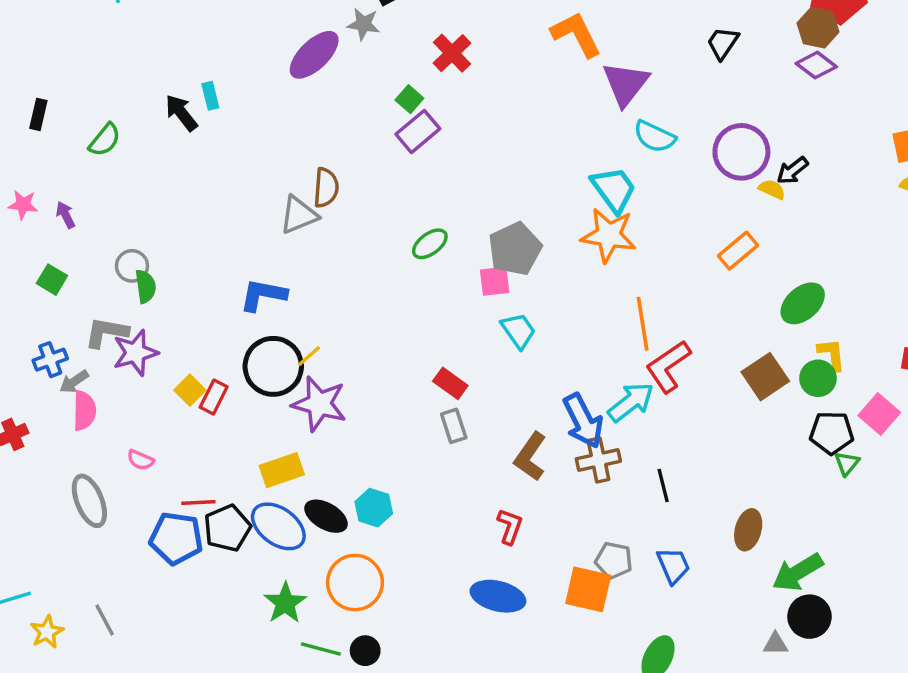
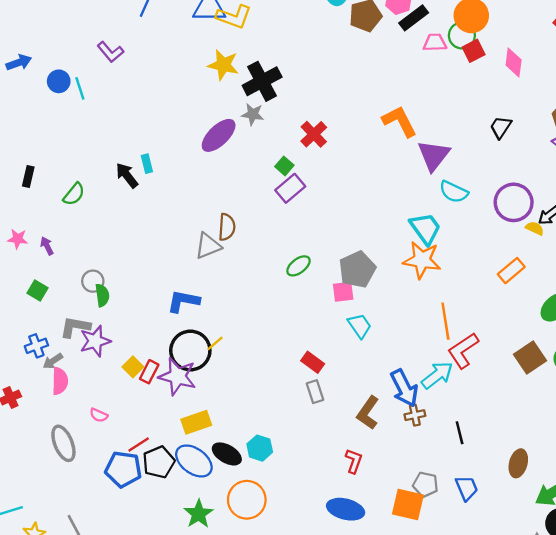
purple star: (319, 404) -> (177, 376), moved
brown cross: (598, 460) -> (415, 415), size x0.7
red line: (198, 503) -> (139, 445), turned -30

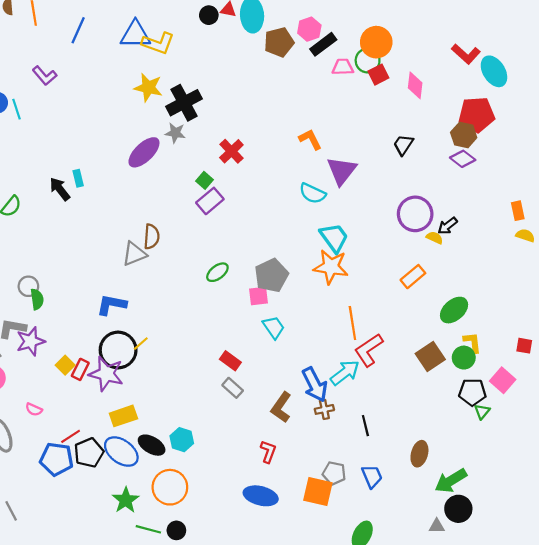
orange L-shape: (400, 121) -> (310, 139), size x0.7
cyan semicircle: (454, 192) -> (313, 193), moved
gray rectangle: (315, 392) -> (233, 388), turned -30

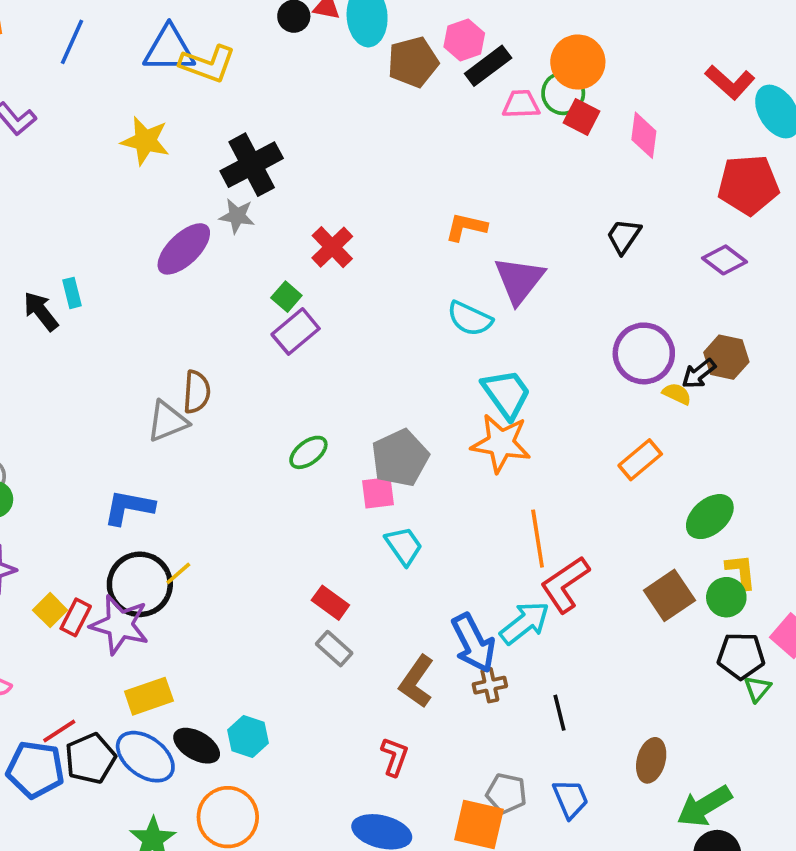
red square: (378, 75) -> (582, 117), turned -36
yellow star: (148, 88) -> (145, 141), moved
brown hexagon: (464, 135) -> (726, 357), moved
orange L-shape: (310, 139) -> (466, 227), turned -50

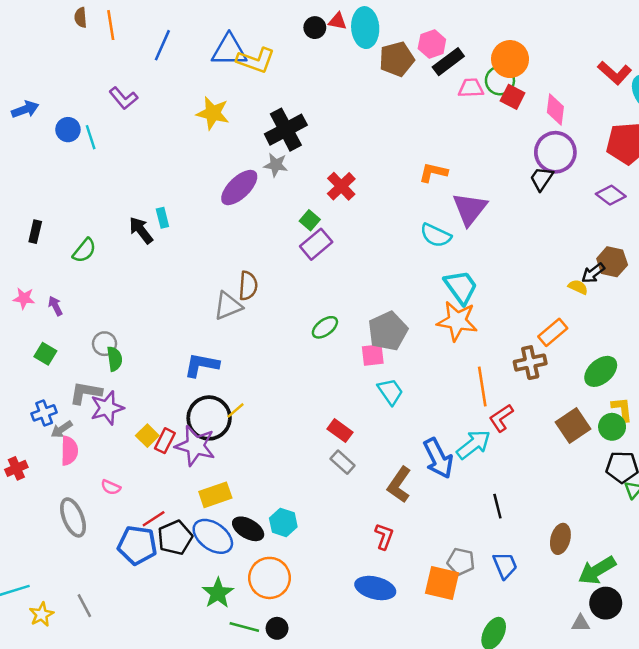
purple circle: (644, 353) -> (555, 152), moved
red L-shape: (565, 584) -> (501, 418), size x0.7
brown cross: (490, 685) -> (530, 363), moved, size x1.4

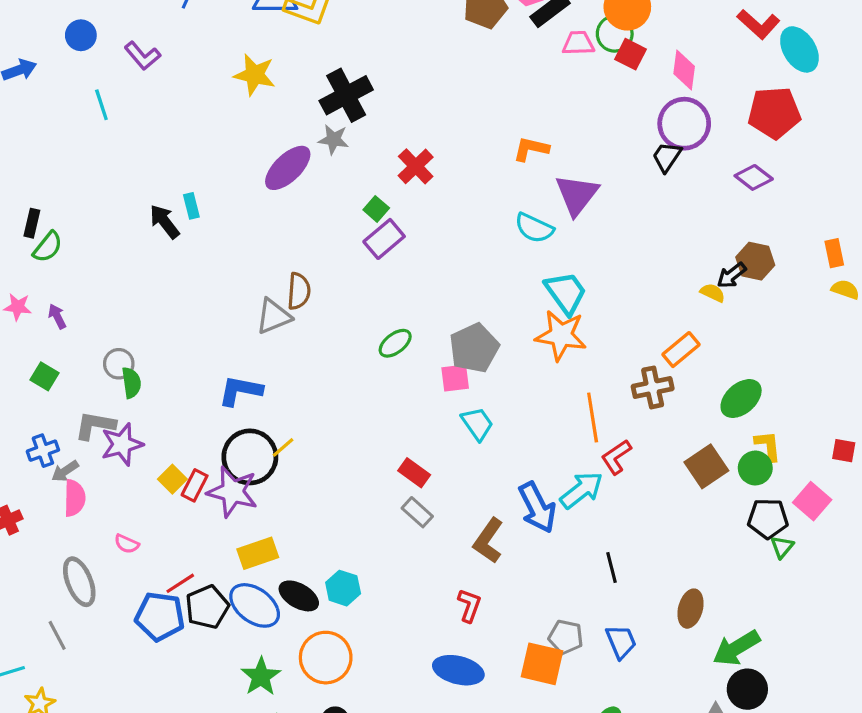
blue circle: (68, 130) -> (81, 35), moved
green semicircle: (84, 250) -> (48, 247), moved
gray line: (84, 606) -> (57, 635), moved

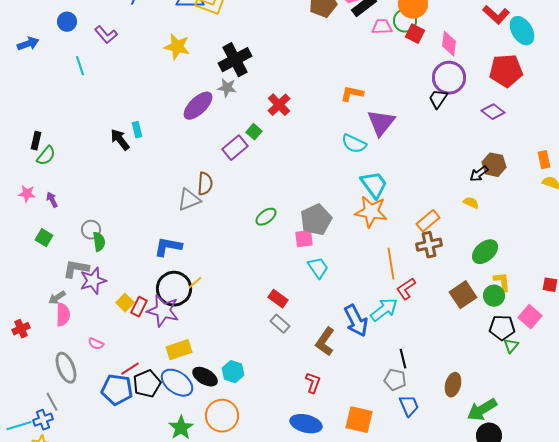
purple rectangle: (384, 239) -> (235, 148), moved
yellow semicircle: (713, 293) -> (471, 203), moved
orange rectangle: (681, 350) -> (428, 221), moved
blue cross: (43, 451) -> (43, 420), moved
gray pentagon: (566, 637) -> (395, 380), moved

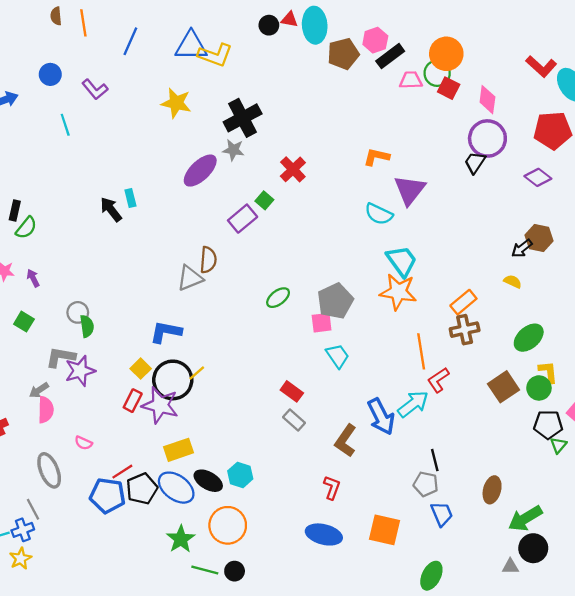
yellow square: (125, 303) -> (141, 369), moved

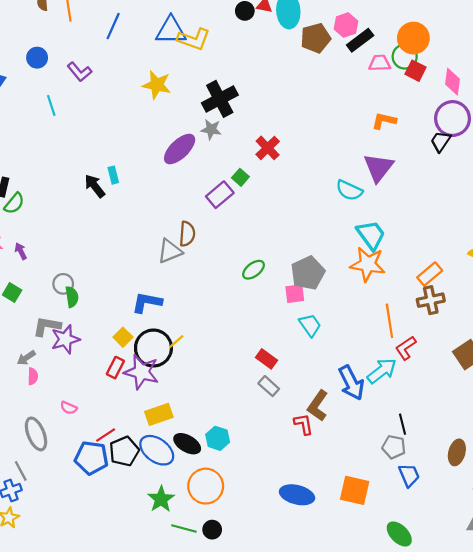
orange L-shape: (376, 157) -> (384, 121), moved
pink semicircle: (46, 410) -> (33, 376), size x0.7
red L-shape: (332, 488) -> (304, 424), moved, turned -30
green ellipse: (431, 576) -> (399, 534), turned -72

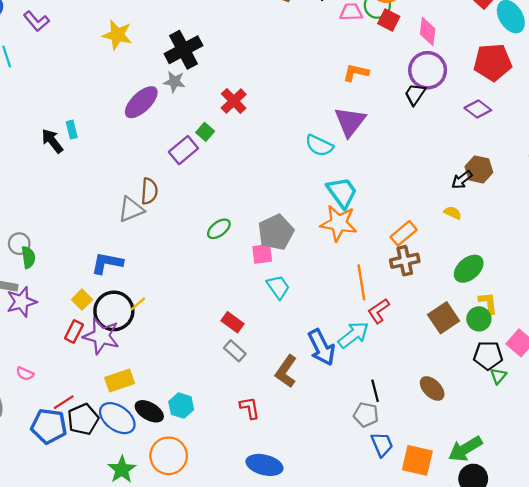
red L-shape: (304, 424) -> (250, 408), moved
brown ellipse: (457, 452) -> (432, 388), moved, turned -60
orange square: (355, 490) -> (417, 460), moved

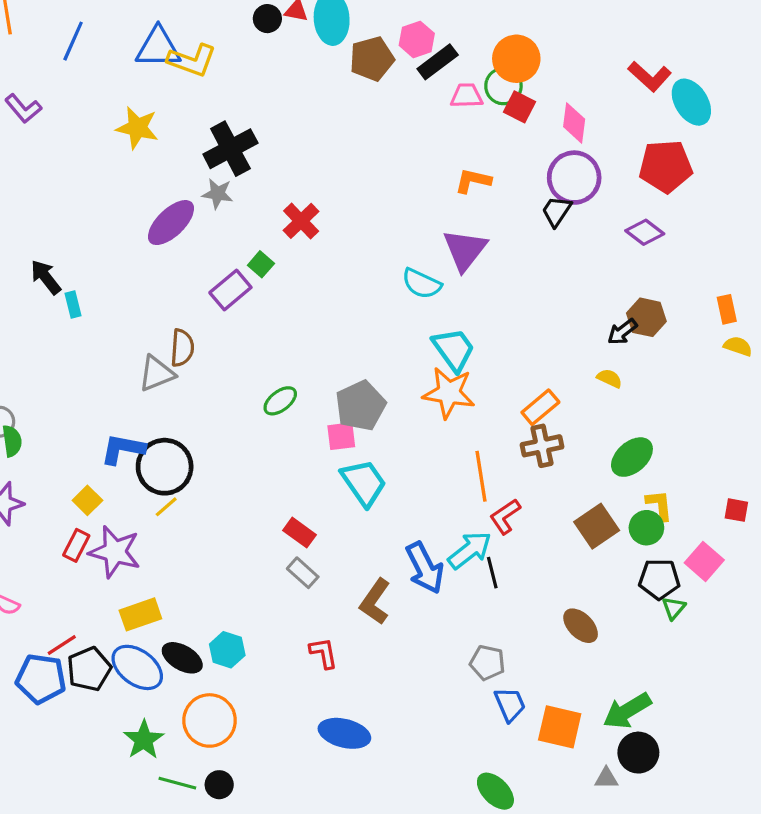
cyan rectangle: (72, 130) -> (73, 304), moved
cyan trapezoid: (278, 287) -> (364, 483), size x1.4
black circle: (114, 311) -> (165, 467), moved
black line: (375, 391) -> (492, 573), moved

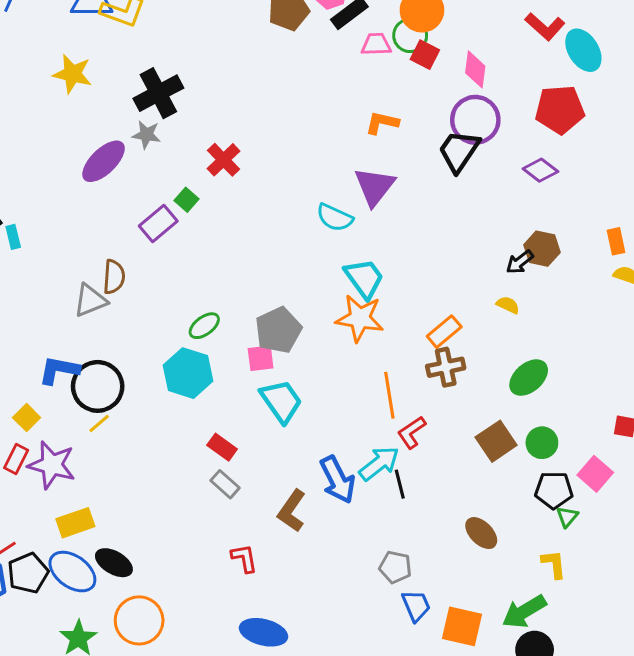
black trapezoid: (556, 211) -> (459, 151), size x1.5
yellow L-shape: (659, 505) -> (554, 564), moved
cyan hexagon: (227, 650) -> (188, 373), moved, size x1.5

